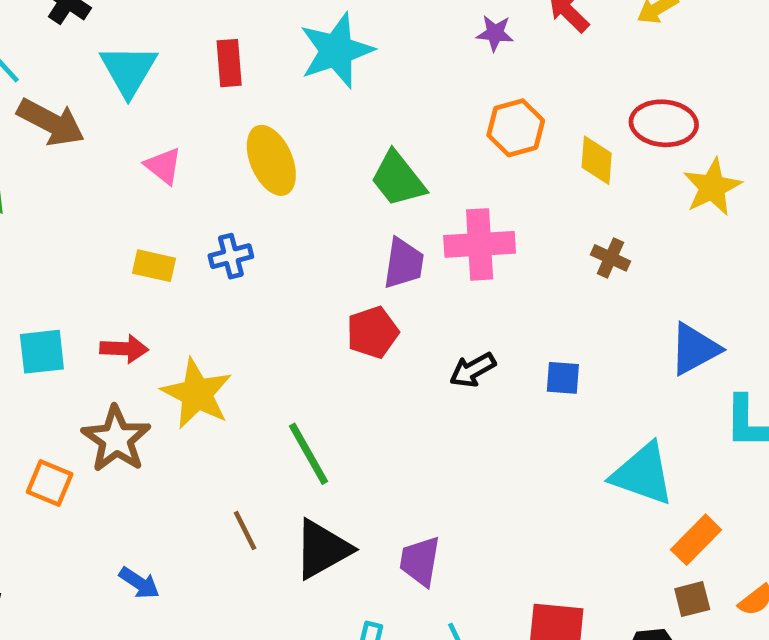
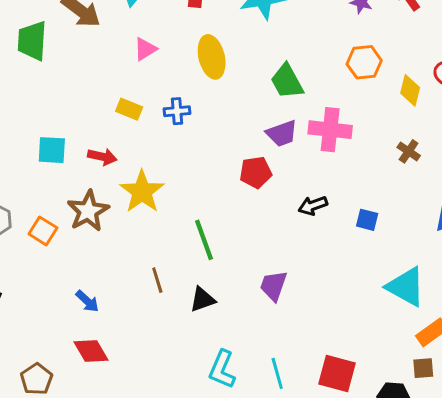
pink triangle: (163, 166) -> (145, 49), turned 40
purple trapezoid: (404, 263) -> (282, 133), turned 52
black triangle: (322, 549) -> (203, 299), size x0.7
purple trapezoid: (420, 561) -> (273, 286), moved

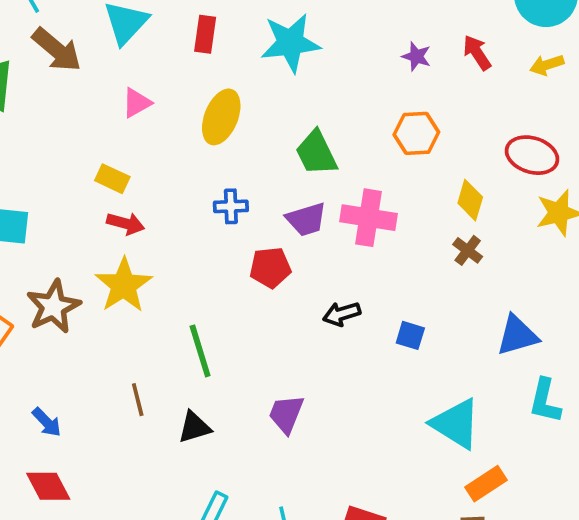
yellow ellipse: (212, 57) -> (221, 117), turned 33
yellow diamond: (410, 90) -> (470, 200), moved
blue cross: (177, 111) -> (231, 206), moved
red arrow: (102, 157) -> (126, 223), moved

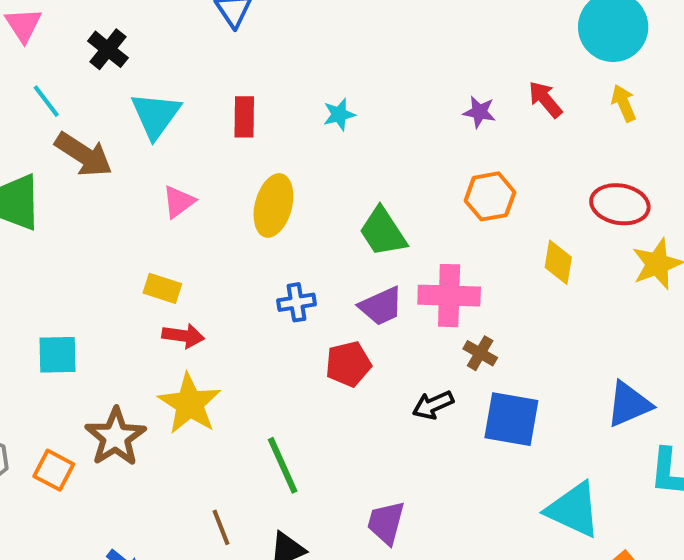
cyan star: (290, 43) -> (339, 115), size x0.5
yellow arrow: (547, 65) -> (624, 103), turned 92
brown cross: (468, 250) -> (480, 353), moved
blue square: (410, 335) -> (511, 419), size x1.8

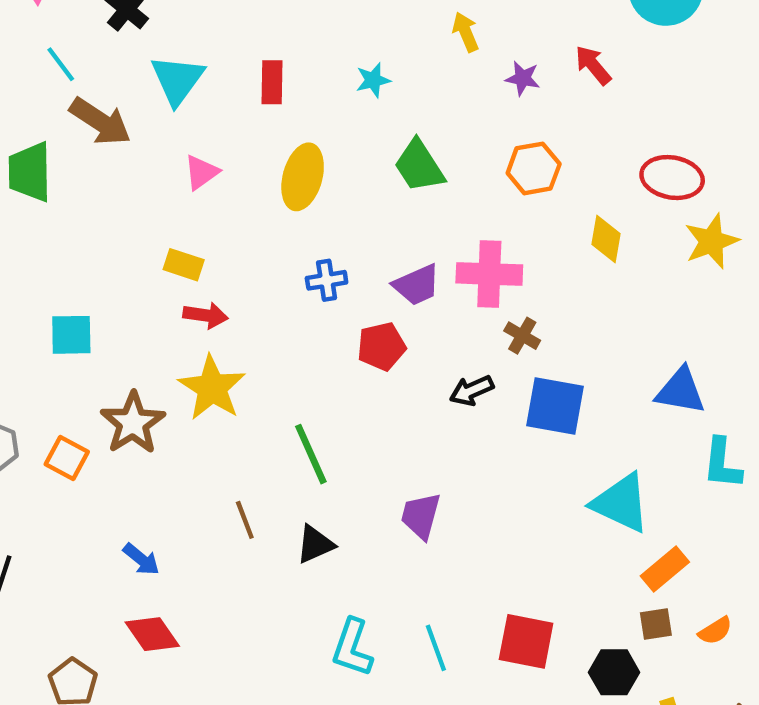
yellow arrow: (624, 103) -> (466, 32), moved
green trapezoid: (383, 232) -> (419, 166), moved
blue triangle: (629, 404) -> (681, 391), turned 33

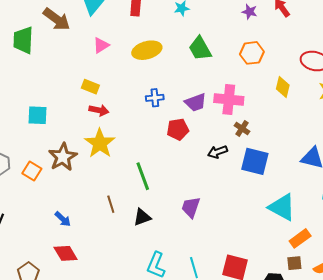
yellow ellipse: (303, 177) -> (147, 50), turned 56

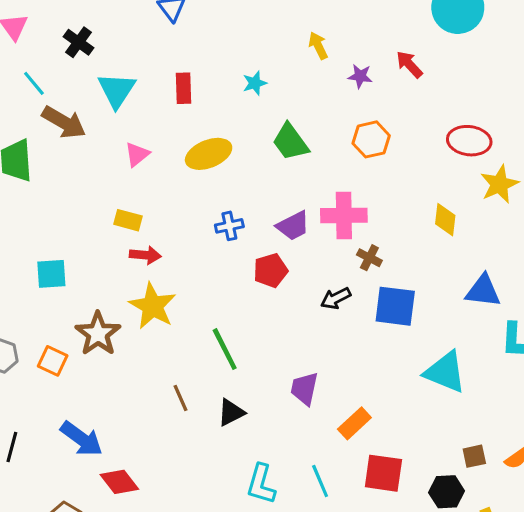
yellow diamond: (283, 87) -> (445, 220), moved
blue arrow: (63, 219) -> (81, 439), moved, size x1.6
orange rectangle: (300, 238) -> (354, 423), moved

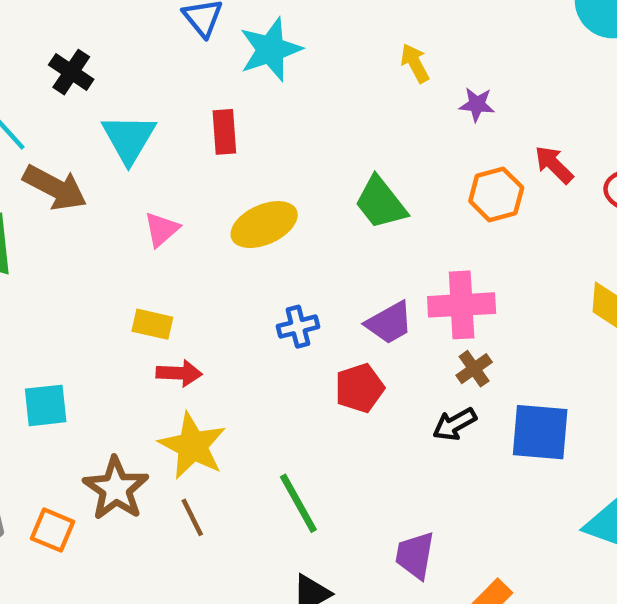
red arrow: (409, 64) -> (554, 165), moved
cyan star: (255, 83) -> (271, 49), moved, size x1.8
brown cross: (369, 258) -> (474, 369), moved, turned 30
brown line: (181, 398) -> (192, 517), moved

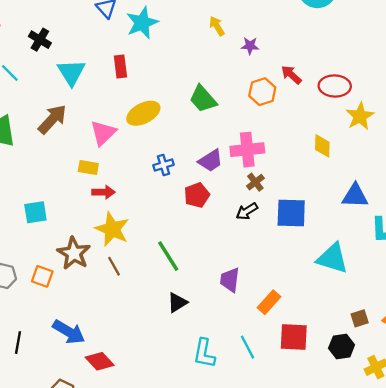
brown arrow: (55, 188) -> (52, 119), moved, turned -72
pink triangle: (162, 229) -> (103, 133), moved, size x1.4

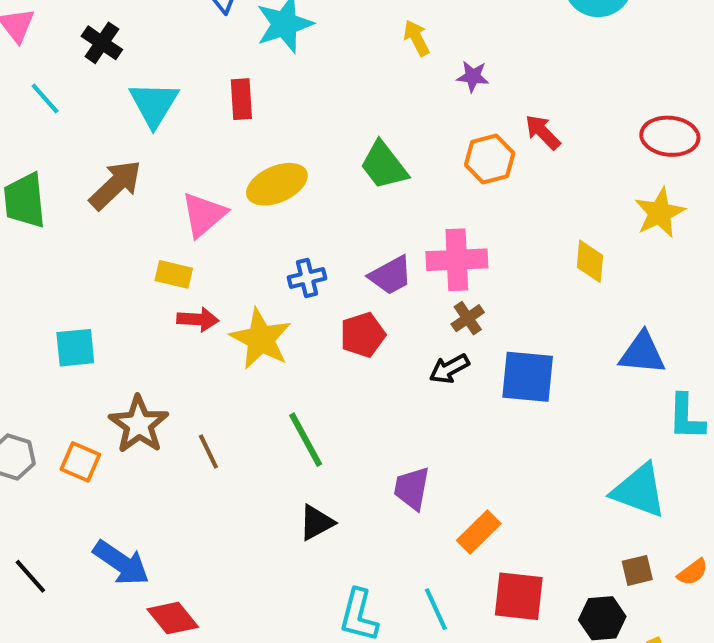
red ellipse: (335, 86) -> (670, 136), moved
yellow star: (112, 229) -> (261, 339), moved
cyan triangle: (332, 258) -> (639, 491), moved
black line: (18, 343) -> (30, 576), turned -55

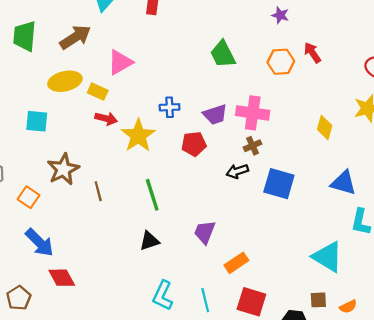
yellow ellipse: (277, 184) -> (65, 81), moved
orange square: (80, 462) -> (29, 197), moved

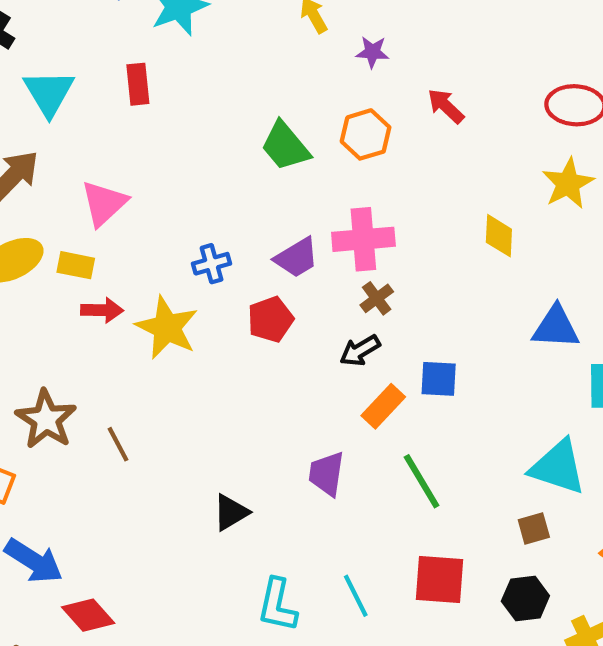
orange hexagon: (281, 62) -> (366, 134), moved
blue square: (279, 184) -> (439, 379), moved, size x0.7
green line: (152, 195) -> (422, 481), moved
orange rectangle: (236, 263) -> (383, 406), moved
brown square: (318, 300) -> (534, 528), moved

